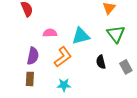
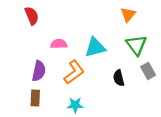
gray rectangle: (126, 67) -> (148, 71), moved

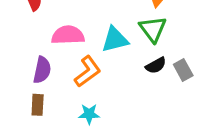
pink semicircle: (59, 44) -> (68, 35), size x1.5
green triangle: (136, 45) -> (153, 29), moved
black semicircle: (119, 78) -> (156, 65), moved, turned -105

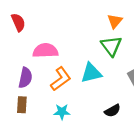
cyan triangle: (115, 40) -> (91, 73), moved
black semicircle: (156, 65) -> (112, 111), moved

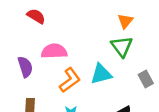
red semicircle: (18, 22) -> (36, 16), moved, turned -36
purple semicircle: (25, 78) -> (25, 67), moved, turned -30

